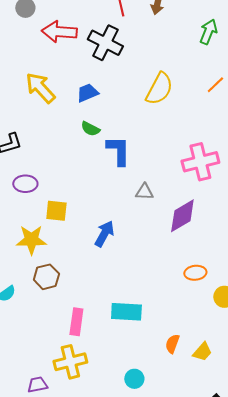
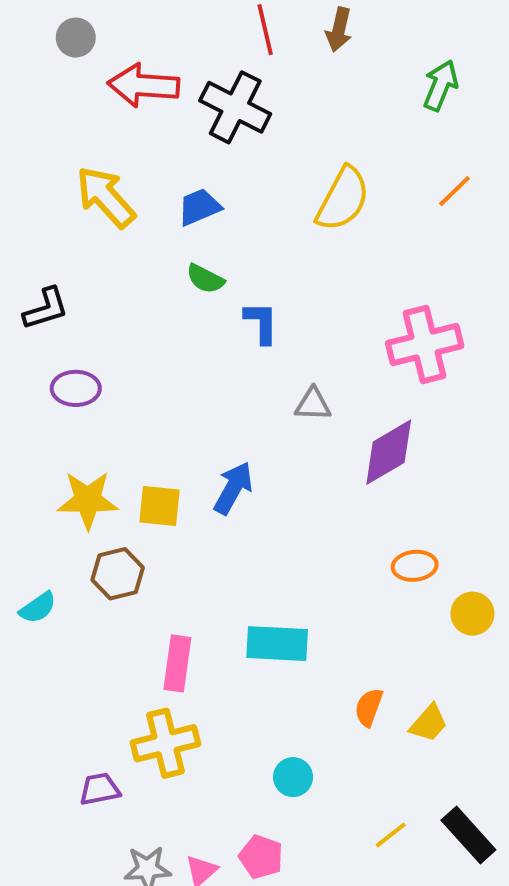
blue L-shape: (118, 151) -> (261, 323), size x0.7
yellow square: (56, 211) -> (159, 506), moved

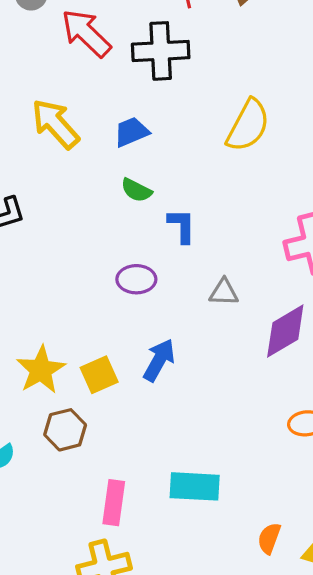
red arrow: (144, 85) -> (86, 33), turned 40
black cross: (235, 107) -> (161, 51), turned -30
purple ellipse: (76, 388) -> (136, 279), moved
yellow star: (88, 500) -> (41, 370), turned -30
yellow square: (159, 506) -> (99, 375), turned -30

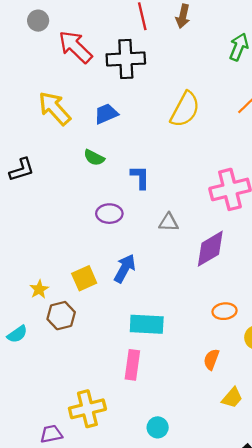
green semicircle: (136, 190) -> (94, 158), moved
yellow star: (41, 370) -> (39, 289), moved, size x0.6
cyan rectangle: (195, 486) -> (147, 324), moved
pink rectangle: (114, 503) -> (132, 365), moved
orange semicircle: (269, 538) -> (211, 359), moved

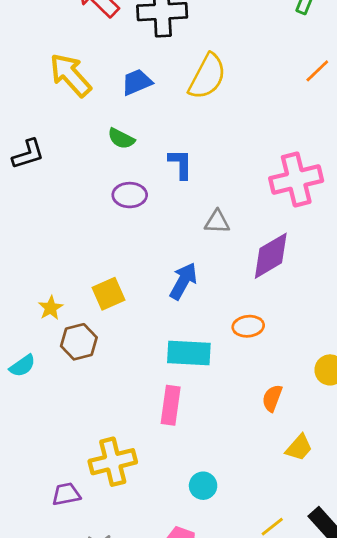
yellow semicircle: (185, 109) -> (207, 76), moved
purple ellipse: (109, 214) -> (130, 195), moved
blue arrow: (125, 268) -> (183, 281), moved
orange ellipse: (225, 311) -> (248, 326), moved

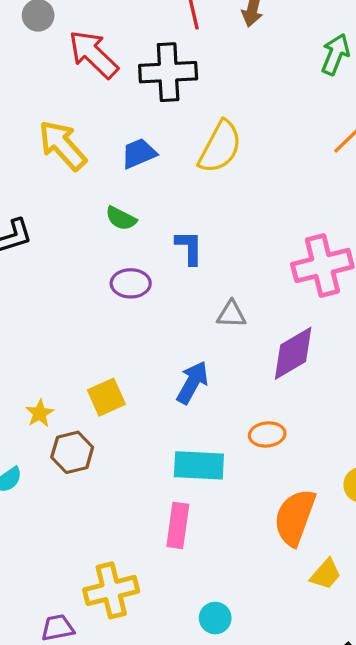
orange semicircle: (272, 398) -> (295, 517), size x1.8

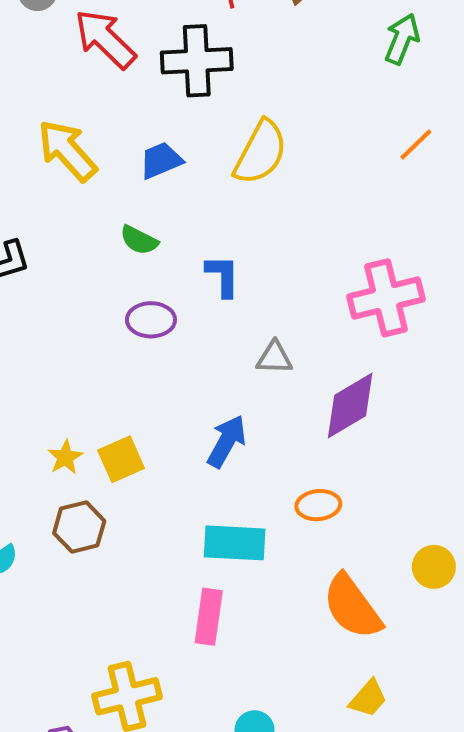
yellow star: (40, 413) -> (65, 457), moved
orange semicircle: (295, 517) -> (352, 607), turned -56
yellow trapezoid: (326, 574) -> (368, 698), moved

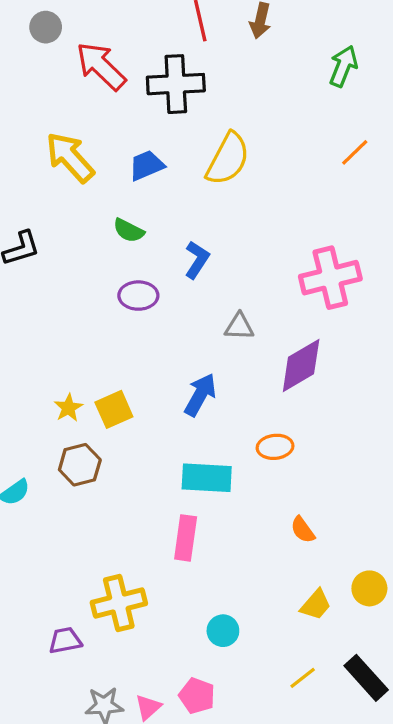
blue L-shape: (223, 276) -> (197, 260), turned 33
yellow circle: (434, 567) -> (369, 588), moved
orange semicircle: (352, 607) -> (303, 530), size x0.5

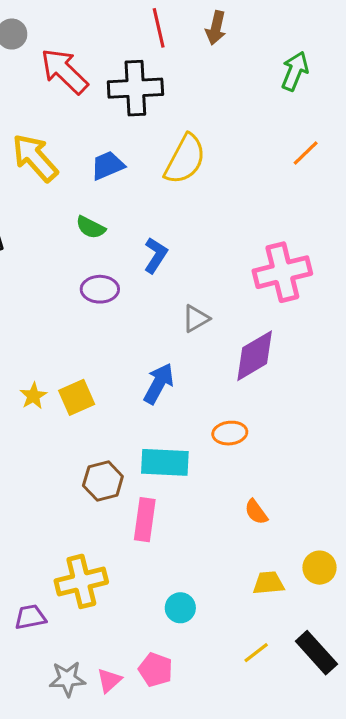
gray triangle: (239, 326) -> (196, 319), turned -32
brown hexagon: (80, 465) -> (103, 481), moved
yellow trapezoid: (316, 605) -> (268, 583), turned -136

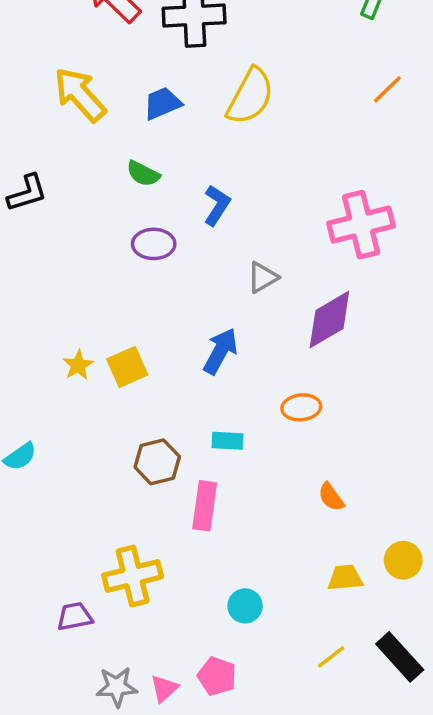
cyan rectangle: (165, 462) -> (227, 441), size x0.6

